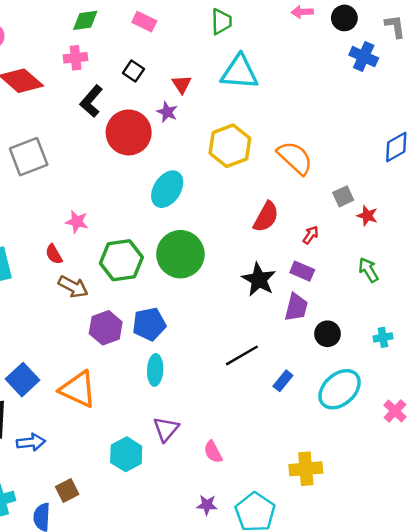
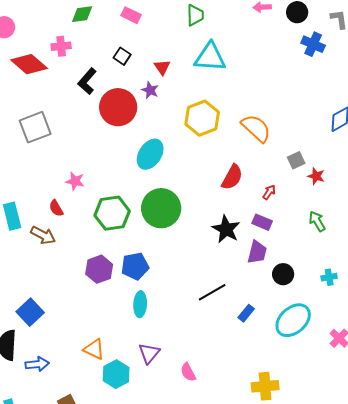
pink cross: (76, 58) -> (61, 46), moved
brown arrow: (73, 287) -> (43, 235), moved
orange triangle: (78, 389) -> (94, 349), moved, size x0.7

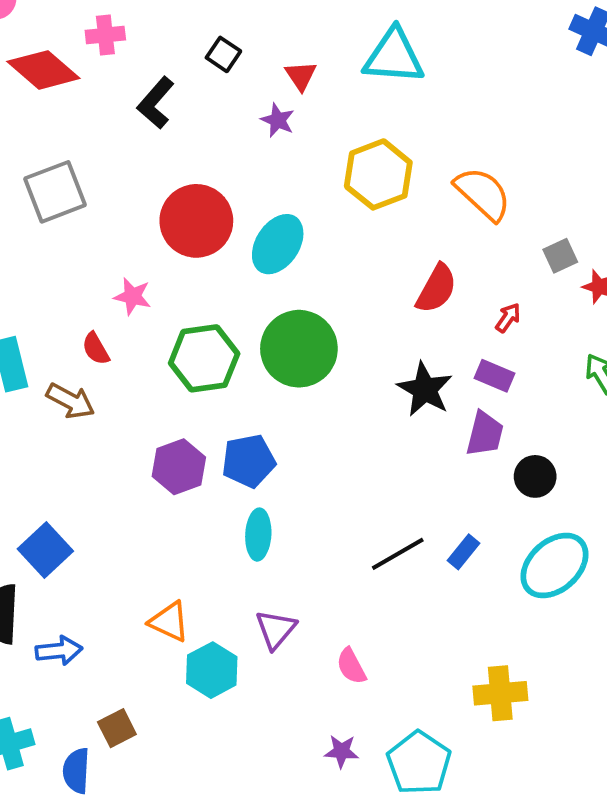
red circle: (118, 107) -> (196, 221), moved
black line: (212, 292) -> (398, 554), moved

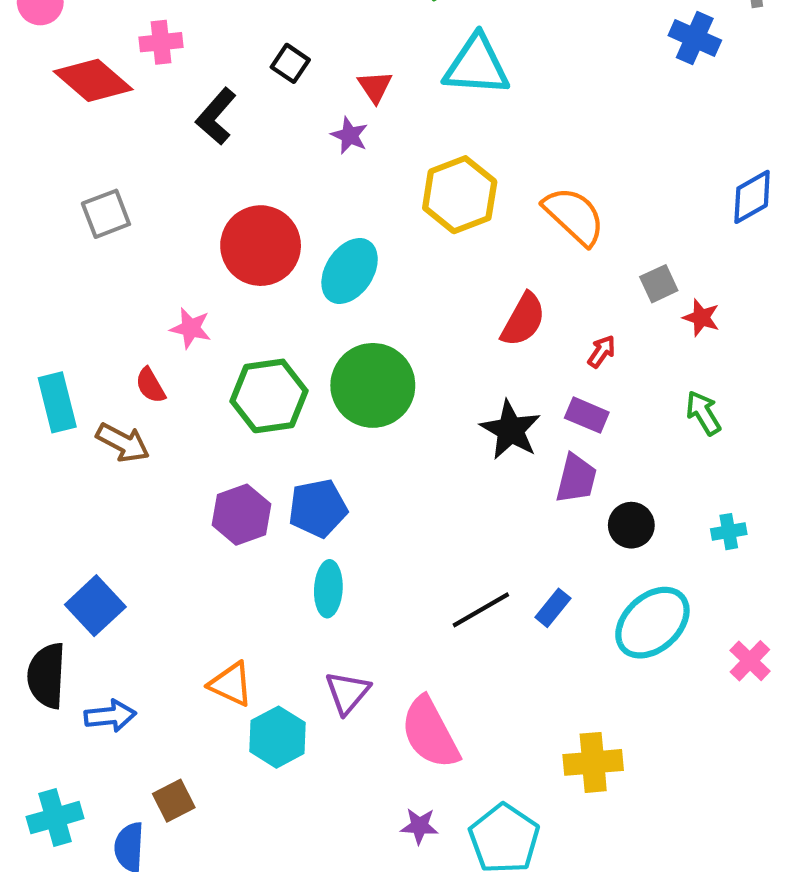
gray square: (55, 192) -> (106, 214), size x0.7
pink semicircle: (351, 666) -> (430, 733), size x1.8

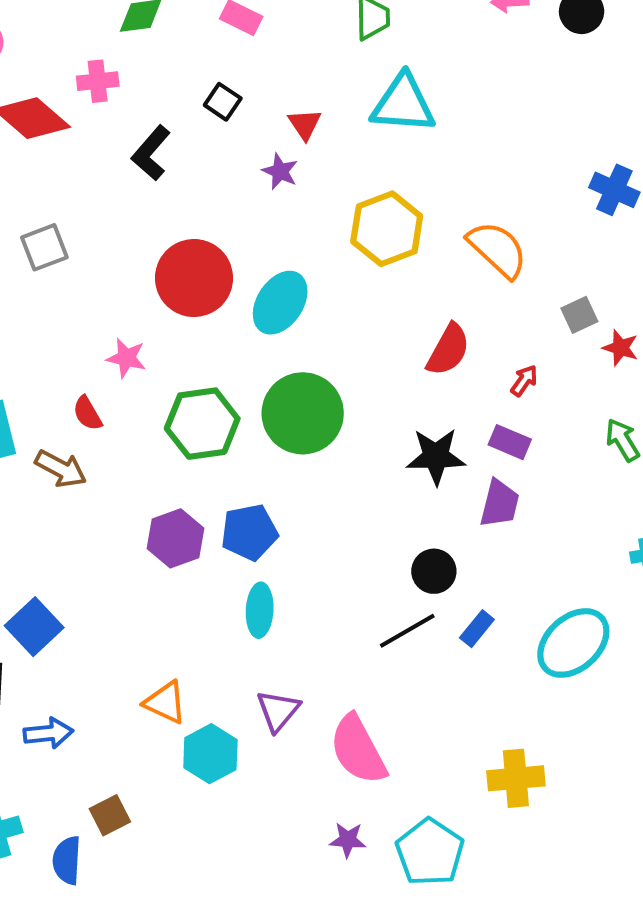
blue cross: (695, 38) -> (614, 190), moved
black star: (511, 430) -> (436, 456), turned -30
black circle: (631, 525) -> (434, 571), moved

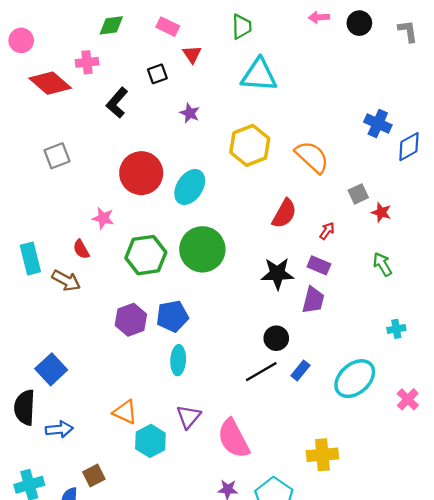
black square: (223, 102) -> (157, 74), turned 36
red triangle: (305, 124) -> (192, 54), moved

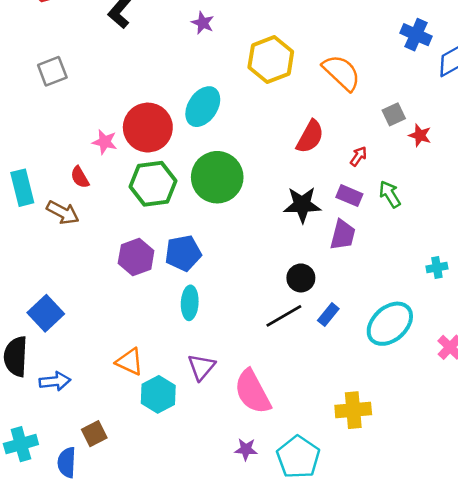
red circle: (141, 173) -> (148, 128), moved
green arrow: (382, 264) -> (390, 194), moved

